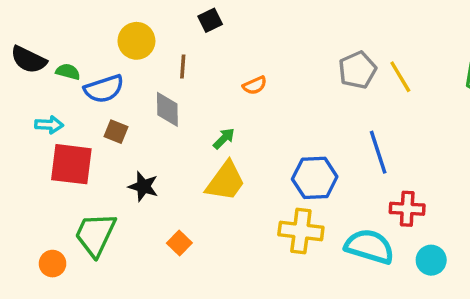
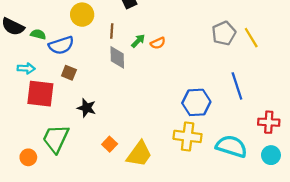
gray diamond: (167, 109) -> (117, 57), moved
green arrow: (224, 138) -> (138, 41), moved
yellow trapezoid: (226, 181) -> (139, 154), moved
red cross: (407, 209) -> (269, 122), moved

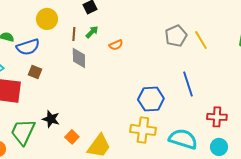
green arrow: (138, 41) -> (92, 32), moved
black star: (86, 108) -> (51, 119), moved

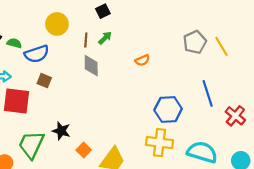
orange semicircle: (116, 45) -> (142, 60), moved
red cross: (217, 117) -> (235, 116), moved, turned 36

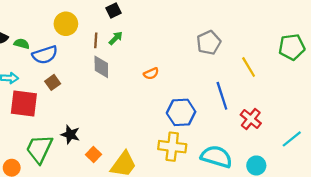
yellow line: (221, 46) -> (249, 67), moved
orange semicircle: (142, 60) -> (151, 74), moved
brown square: (44, 81) -> (53, 82), turned 32

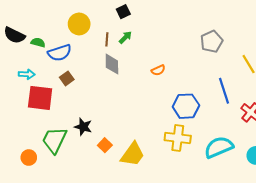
cyan semicircle: (216, 157) -> (219, 147), turned -40

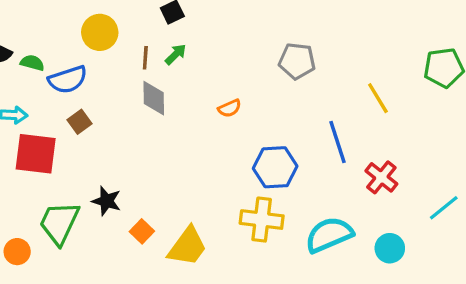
gray pentagon: (212, 41) -> (297, 61), moved, turned 30

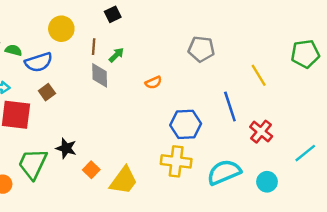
green arrow: (176, 54) -> (116, 55), moved

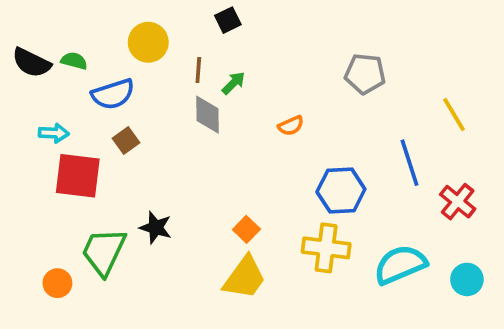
green semicircle: (14, 50) -> (74, 61), moved
orange square: (91, 170) -> (246, 229), moved

